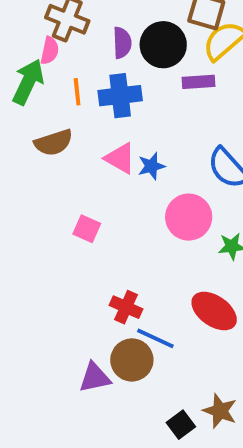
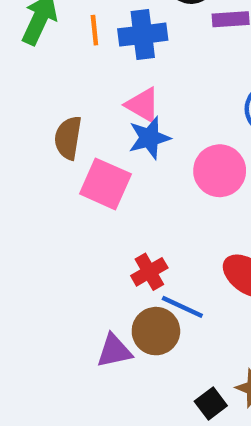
brown semicircle: (54, 143) -> (68, 138), moved, turned 117
blue star: (151, 166) -> (149, 138), moved, size x1.4
pink square: (87, 229) -> (105, 184), size x1.6
red cross: (126, 307) -> (149, 272), turned 36

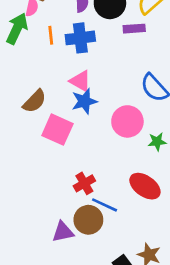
brown semicircle: (68, 138) -> (35, 101), turned -145

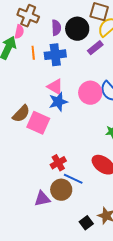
purple rectangle: (134, 29) -> (95, 48), turned -35
brown semicircle: (35, 101) -> (21, 114), moved
pink circle: (127, 121) -> (90, 93), moved

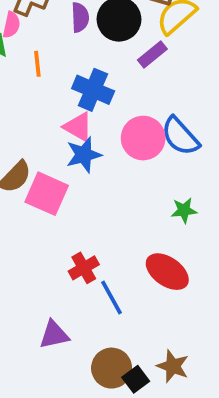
blue cross: (55, 55) -> (93, 90), moved, turned 30
blue line: (73, 179) -> (112, 298), turned 36
brown circle: (61, 190) -> (112, 368), moved

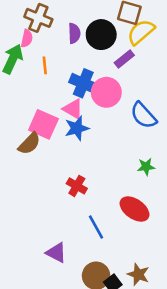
pink circle: (143, 138) -> (106, 92), moved
pink square: (47, 194) -> (43, 124), moved
red cross: (84, 268) -> (77, 186), moved, turned -30
purple triangle: (54, 335) -> (56, 253), turned 40

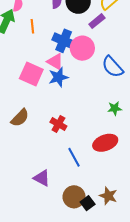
brown semicircle: (29, 144) -> (20, 118), moved
red ellipse: (135, 209) -> (105, 143), turned -55

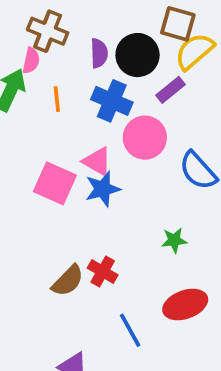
blue cross: (64, 41) -> (112, 101), moved
green star: (115, 108) -> (174, 240), moved
brown semicircle: (20, 118) -> (68, 281), moved

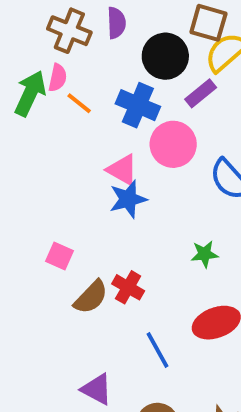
purple semicircle: (99, 53) -> (116, 23), moved
pink semicircle: (31, 61) -> (58, 78), moved
orange line: (57, 99) -> (79, 103), turned -45
pink square: (55, 183) -> (60, 256), moved, size x0.6

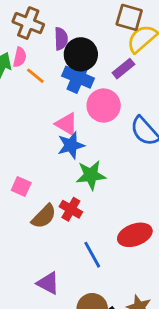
purple semicircle: (116, 23) -> (61, 39), moved
black circle: (165, 56) -> (81, 54), moved
green star: (205, 254) -> (91, 175), moved, size x1.5

